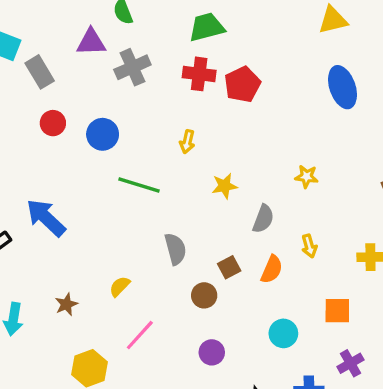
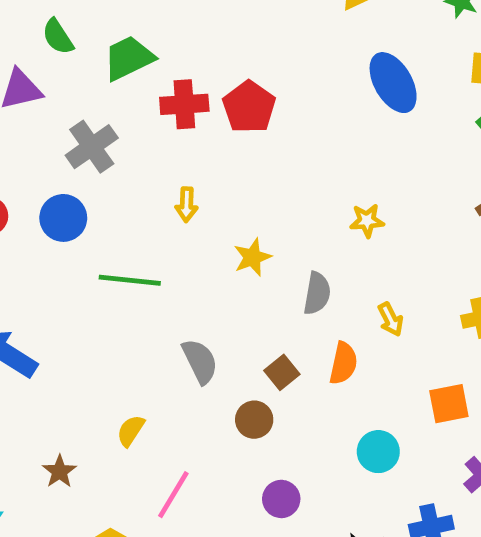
green trapezoid: (207, 27) -> (129, 58), moved
gray cross: (132, 67) -> (92, 147), moved

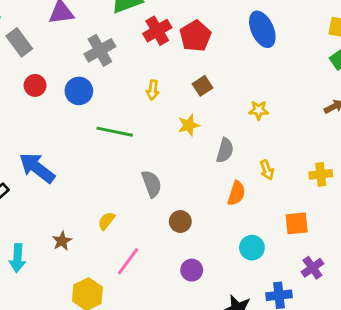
blue ellipse: (393, 83) -> (262, 29), moved
red cross: (184, 104) -> (157, 31), turned -32
brown square: (282, 372) -> (203, 86), moved

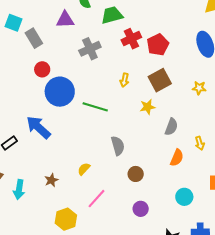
brown square: (203, 86) -> (160, 80), size x1.6
blue circle: (79, 91) -> (60, 92), moved, size x1.5
yellow star: (259, 110) -> (199, 88), moved

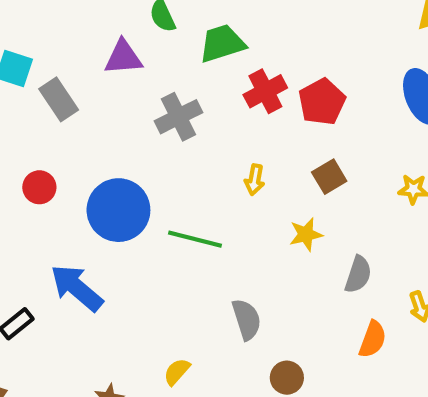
red circle: (42, 69) -> (39, 187), moved
brown square: (160, 80) -> (329, 177), size x0.7

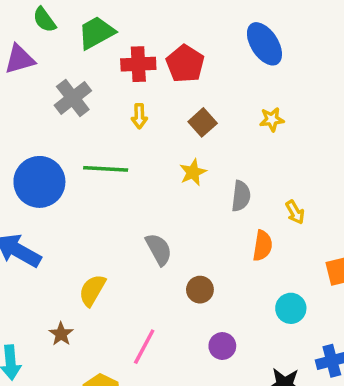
red cross: (265, 91) -> (138, 64), turned 36
yellow arrow: (255, 180) -> (139, 116), moved
green line: (195, 239) -> (106, 169), moved
yellow semicircle: (177, 372) -> (92, 290), moved, size x1.4

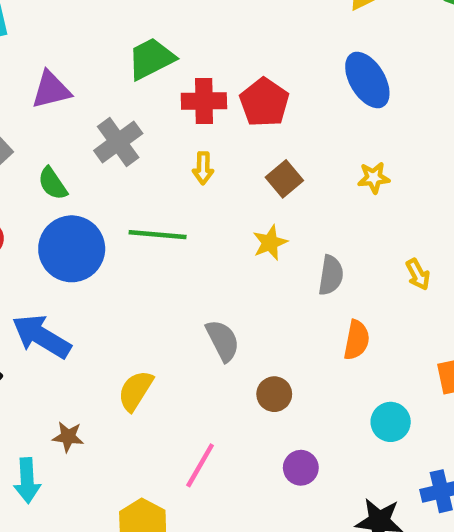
green semicircle: (44, 20) -> (53, 183), moved
yellow arrow: (295, 212) -> (418, 274), moved
brown star: (61, 334) -> (68, 437), moved, turned -30

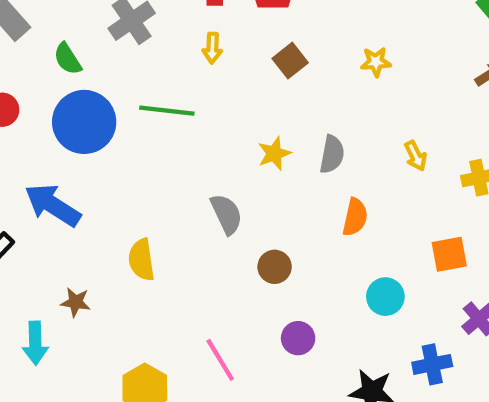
yellow star: (270, 243) -> (274, 153), moved
yellow semicircle: (135, 391) -> (142, 260), turned -42
pink line: (200, 465) -> (220, 360), moved, turned -63

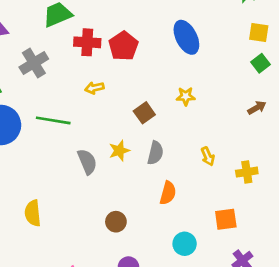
yellow arrow: (212, 48) -> (94, 88), moved, turned 72
brown square: (290, 61) -> (144, 113), moved
gray semicircle: (226, 214) -> (87, 162), moved

